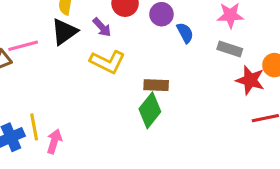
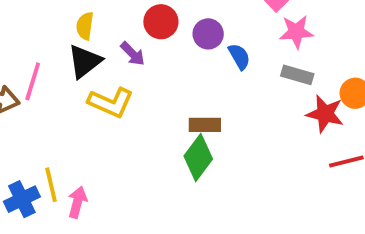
pink line: (23, 46) -> (33, 81), turned -56
yellow L-shape: (107, 62) -> (111, 102), moved

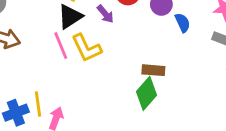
pink line: (33, 81) -> (61, 46), moved, turned -44
yellow L-shape: (111, 102) -> (86, 48), turned 36

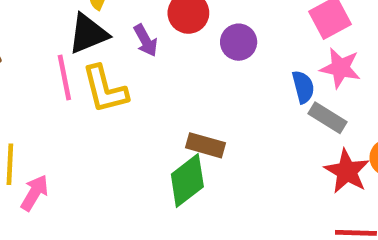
blue semicircle: (183, 23) -> (303, 87), moved

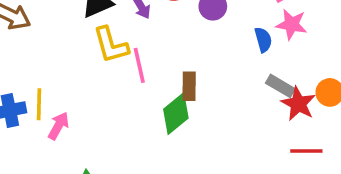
pink line: (64, 78) -> (139, 65), moved
gray rectangle: (328, 118) -> (280, 86), moved
brown rectangle: (205, 145) -> (189, 86), turned 76

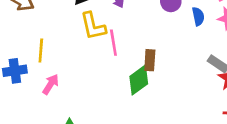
blue semicircle: (263, 40) -> (198, 16), moved
yellow line: (39, 104) -> (41, 50), moved

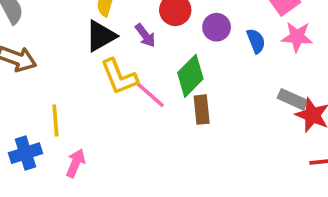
pink line: (113, 43) -> (150, 94), turned -30
green diamond: (139, 80) -> (190, 76), moved

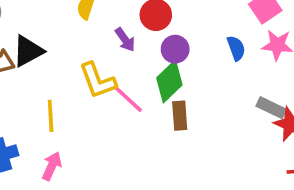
purple circle: (217, 27) -> (175, 49), moved
black triangle: (101, 36) -> (28, 51), moved
yellow line: (55, 121) -> (51, 116), moved

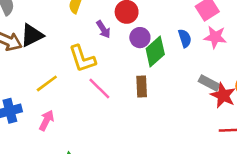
green diamond: (169, 81) -> (155, 51), moved
pink line: (128, 99) -> (99, 88), moved
yellow line: (51, 116) -> (47, 83), turned 55

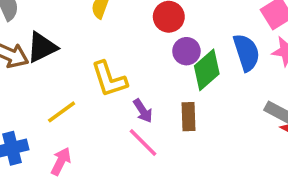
purple arrow: (103, 29) -> (143, 111), moved
blue semicircle: (185, 38) -> (246, 52), size x1.5
pink line: (99, 88) -> (143, 143), moved

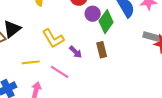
yellow line: (62, 112) -> (31, 62), turned 42
pink line: (143, 143) -> (60, 72), moved

